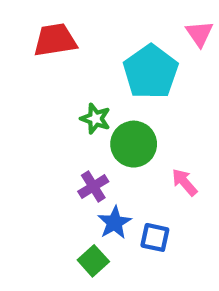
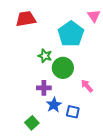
purple cross: (93, 187) -> (44, 88), turned 32
green square: (93, 261) -> (32, 123), moved

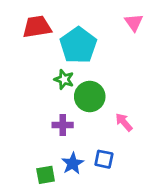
cyan pentagon: (71, 34) -> (78, 45), moved
blue star: (54, 105) -> (73, 163), moved
green square: (32, 123) -> (46, 175), turned 32

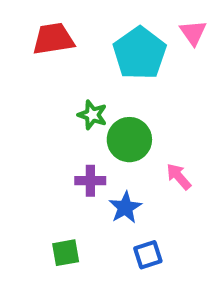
cyan pentagon: (78, 45) -> (140, 53), moved
blue square: (104, 159) -> (148, 255), moved, turned -30
blue star: (73, 163) -> (125, 207), moved

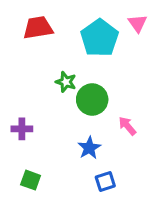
purple cross: (90, 181) -> (22, 129), moved
green square: (66, 253) -> (31, 180), moved, turned 30

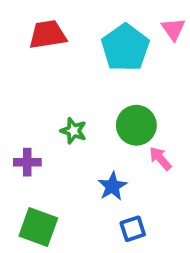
green star: (66, 82) -> (73, 131), moved
green circle: (92, 100) -> (136, 125), moved
green square: (31, 180) -> (38, 227), size x1.5

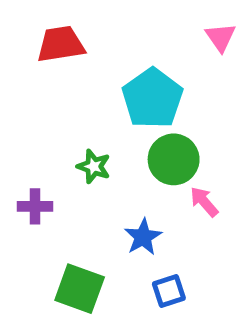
cyan pentagon: (125, 48) -> (152, 98), moved
green square: (38, 227) -> (80, 289), moved

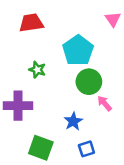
green star: (94, 166) -> (37, 70), moved
purple cross: (35, 206) -> (18, 106), size x1.6

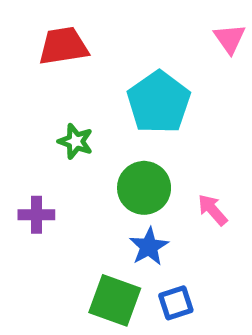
green circle: (89, 82) -> (144, 188), moved
purple cross: (18, 106) -> (36, 215), size x0.6
green square: (41, 148) -> (115, 300), moved

